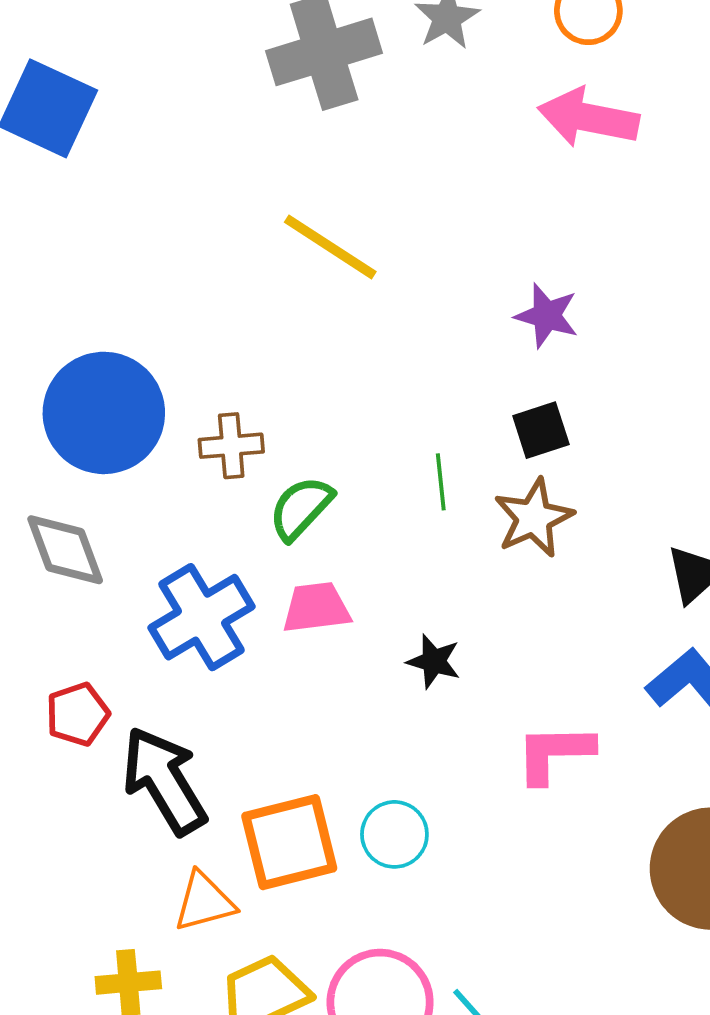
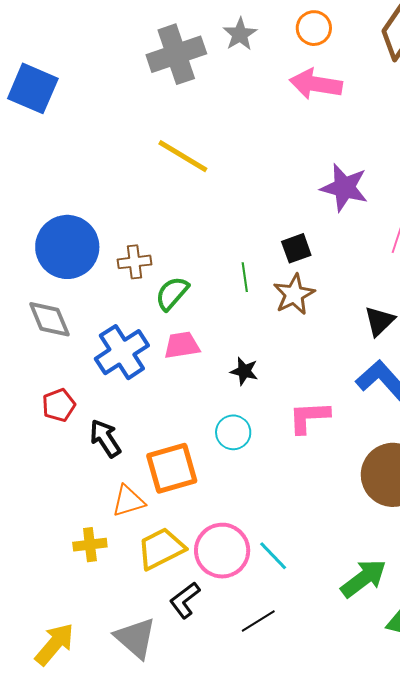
purple star: (547, 316) -> (344, 188), moved, size x1.4
black arrow: (164, 781) -> (105, 438), size x0.7
cyan circle: (394, 834) -> (233, 432), moved

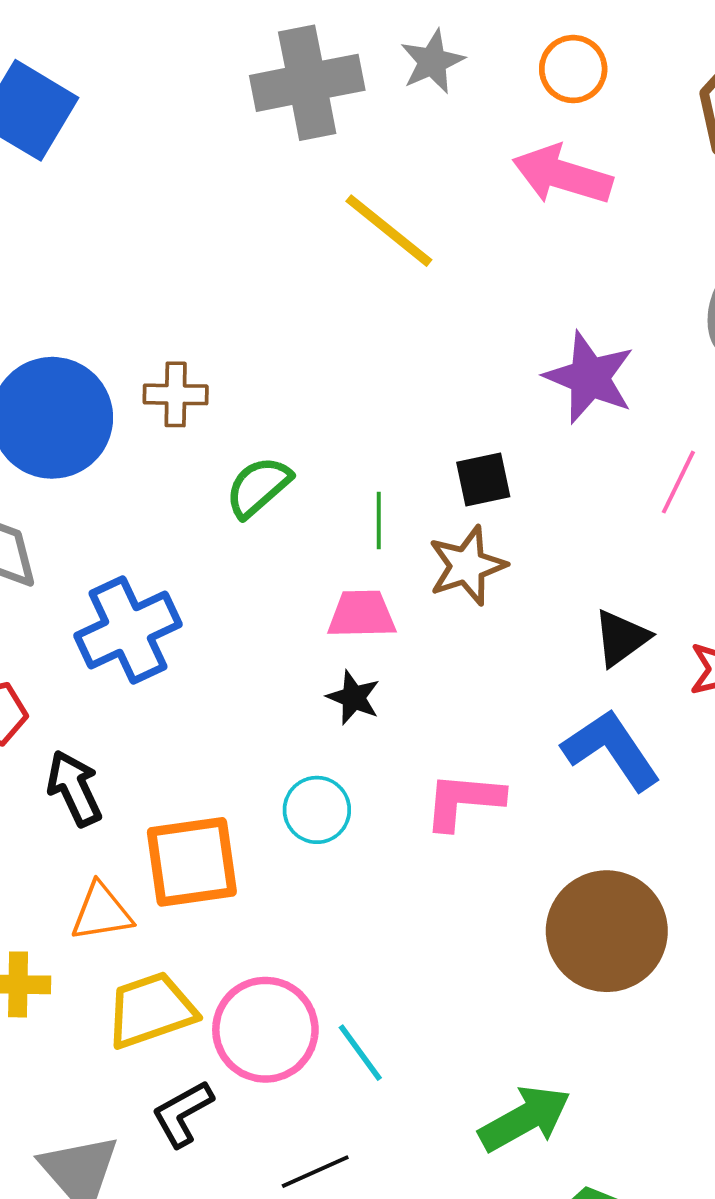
yellow line: (183, 156) -> (389, 231), moved
brown cross: (135, 262) -> (176, 394), moved
green semicircle: (172, 293) -> (258, 487), moved
pink trapezoid: (182, 345) -> (362, 614), moved

